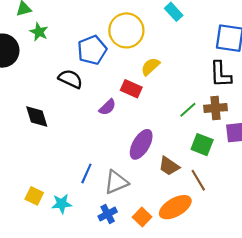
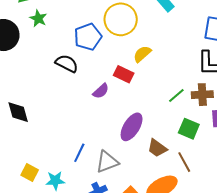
black diamond: (37, 116) -> (18, 112), moved

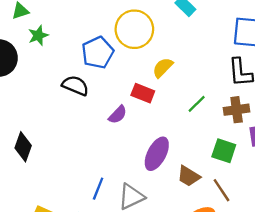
green star: (38, 18) -> (38, 36), turned 30
green line: (176, 96) -> (197, 104), moved
black diamond: (18, 112) -> (23, 147), turned 40

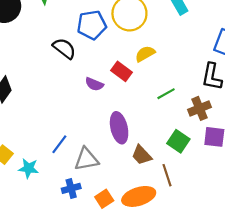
brown cross: (237, 110) -> (199, 108), turned -30
purple semicircle: (118, 115) -> (94, 84), turned 54
purple ellipse: (157, 154) -> (119, 128), turned -56

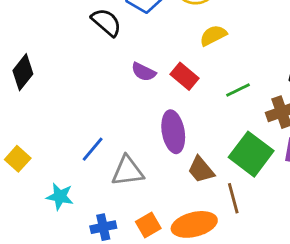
red rectangle: (122, 71) -> (184, 76), moved
green square: (178, 141) -> (251, 154), size x1.4
cyan star: (29, 168) -> (60, 196), moved
blue cross: (71, 188) -> (103, 227), moved

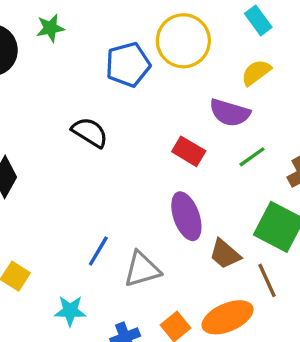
black semicircle: (106, 22) -> (90, 132), moved
yellow semicircle: (213, 35) -> (256, 72), moved
purple semicircle: (144, 72) -> (230, 113), moved, size x1.4

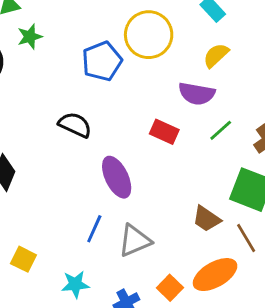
purple ellipse: (186, 216) -> (117, 177), moved

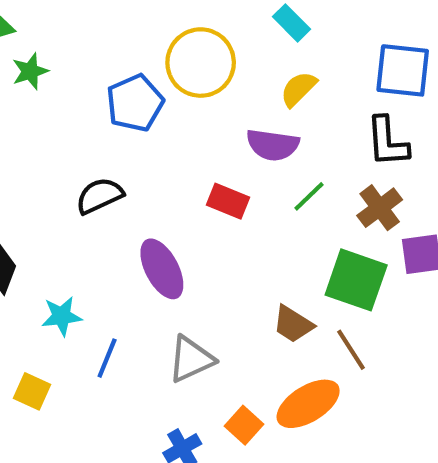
black semicircle: (75, 125) -> (100, 196), turned -48
blue line: (94, 229) -> (107, 358), moved
cyan star: (75, 284) -> (62, 316), moved

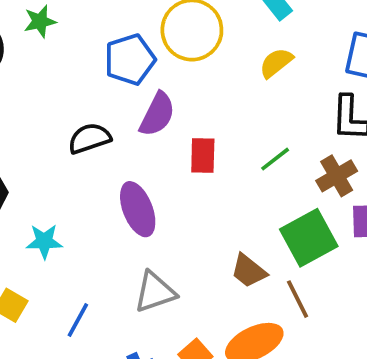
purple semicircle: (273, 145) -> (157, 114), moved, turned -78
red rectangle: (228, 201) -> (203, 156), turned 63
green square: (356, 280) -> (309, 238), turned 36
blue line: (107, 358) -> (78, 320), moved

